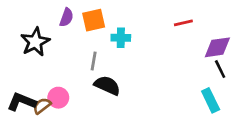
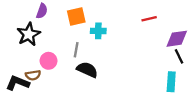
purple semicircle: (66, 17) -> (42, 11), moved
pink circle: (58, 98) -> (49, 61), moved
cyan rectangle: (211, 100) -> (171, 82), turned 30
brown semicircle: (42, 106) -> (33, 75), moved, turned -152

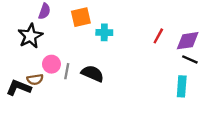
red line: (149, 19) -> (158, 36), moved, turned -48
gray line: (76, 50) -> (67, 71), moved
black line: (179, 56) -> (190, 59), turned -40

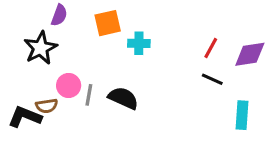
black line: (190, 59) -> (212, 79), moved

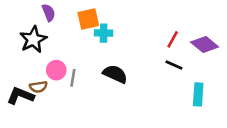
purple semicircle: (59, 15) -> (49, 13), turned -42
cyan cross: (139, 43) -> (104, 33), moved
purple diamond: (250, 54) -> (205, 45), turned 48
black semicircle: (123, 98) -> (115, 74), moved

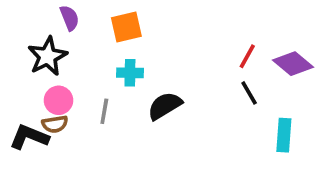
cyan cross: (104, 33) -> (130, 73), moved
black line: (174, 65) -> (249, 93), turned 36
pink circle: (56, 70) -> (58, 100), moved
black semicircle: (115, 74) -> (165, 106), turned -55

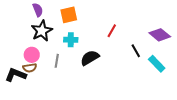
black star: (48, 56) -> (42, 31), moved
red line: (247, 56) -> (112, 31), moved
cyan rectangle: (284, 135) -> (157, 64), moved, turned -48

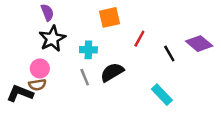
orange square: (69, 15) -> (110, 17), moved
black line: (136, 51) -> (169, 54), moved
gray line: (57, 61) -> (85, 77), moved, turned -32
cyan rectangle: (157, 64) -> (162, 95), moved

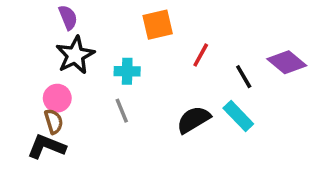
black semicircle: (112, 72) -> (193, 120), moved
brown semicircle: (37, 85) -> (54, 121), turned -98
black L-shape: (20, 93) -> (46, 147), moved
cyan rectangle: (162, 95) -> (238, 116), moved

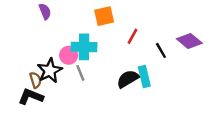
black star: (75, 55) -> (50, 71), moved
cyan cross: (127, 71) -> (84, 47), size x1.5
pink circle: (57, 98) -> (69, 55), moved
cyan rectangle: (238, 116) -> (144, 77), moved, turned 30

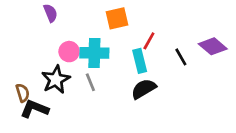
pink circle: (69, 55) -> (69, 52), moved
cyan rectangle: (144, 77) -> (140, 61), moved
brown semicircle: (35, 80) -> (23, 93), moved

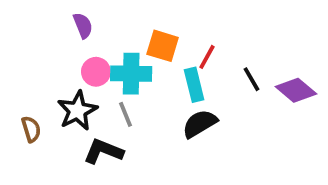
purple semicircle: (50, 13) -> (83, 25), moved
orange square: (117, 18) -> (163, 46), moved, turned 30
purple diamond: (213, 46) -> (296, 90), moved
black L-shape: (35, 109) -> (103, 151), moved

